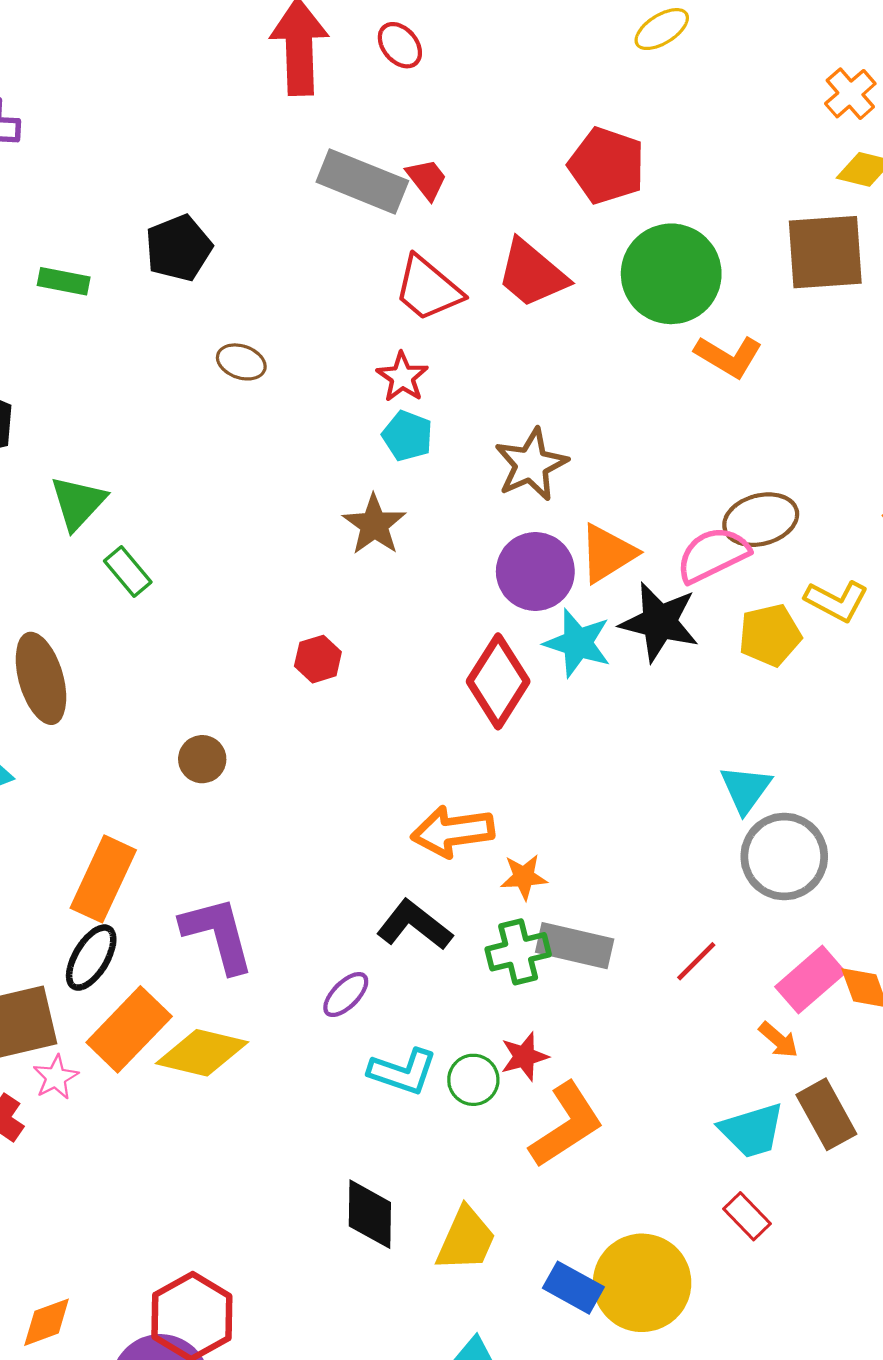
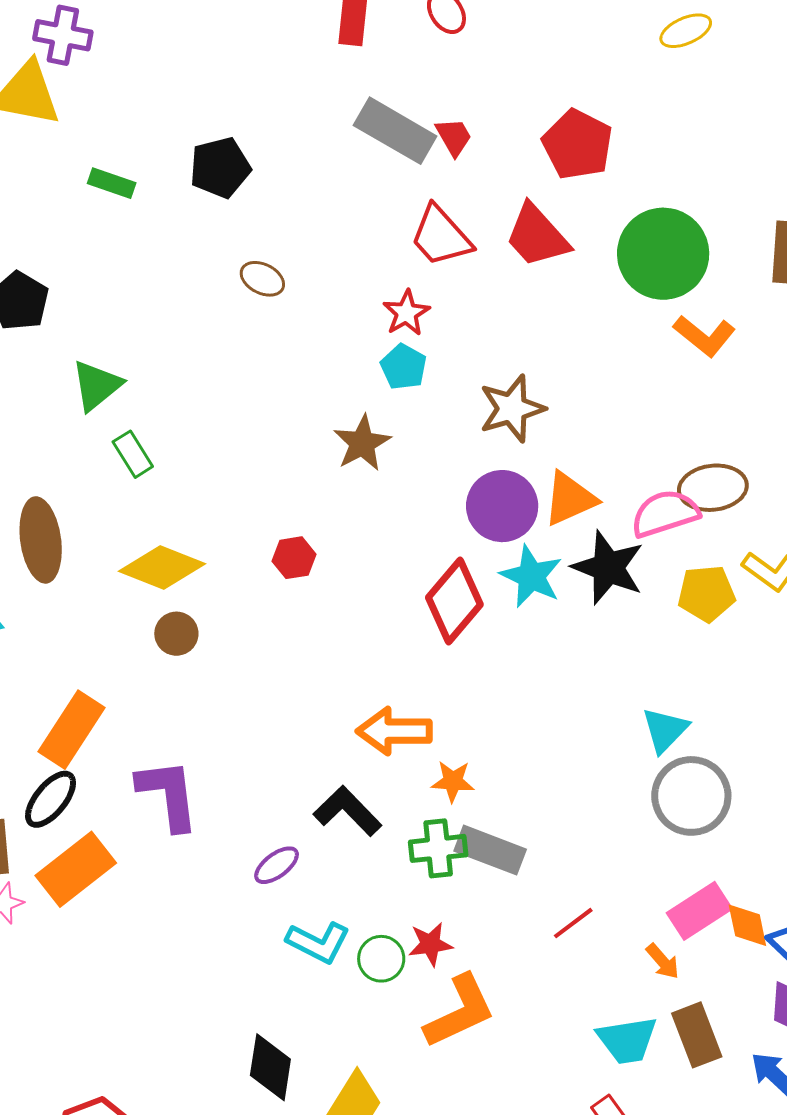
red pentagon: (607, 165) -> (578, 144), moved
red line: (696, 961) -> (573, 923), moved
yellow diamond: (202, 1053) -> (162, 567), moved

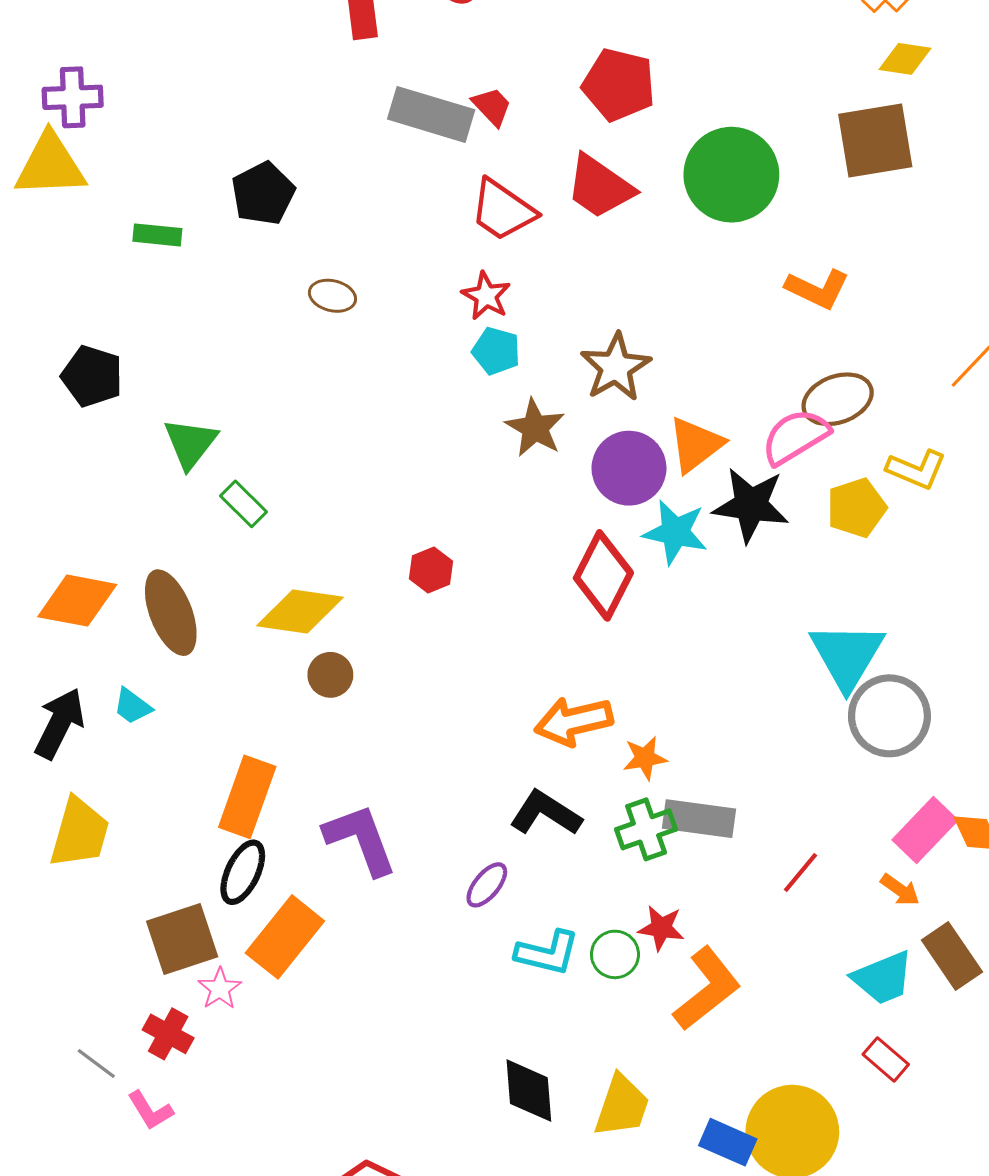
orange L-shape: (704, 336) -> (817, 289), moved
brown star: (362, 443) -> (535, 428), moved
cyan triangle: (665, 730) -> (847, 655), size x1.5
red star: (430, 944) -> (661, 928), turned 30

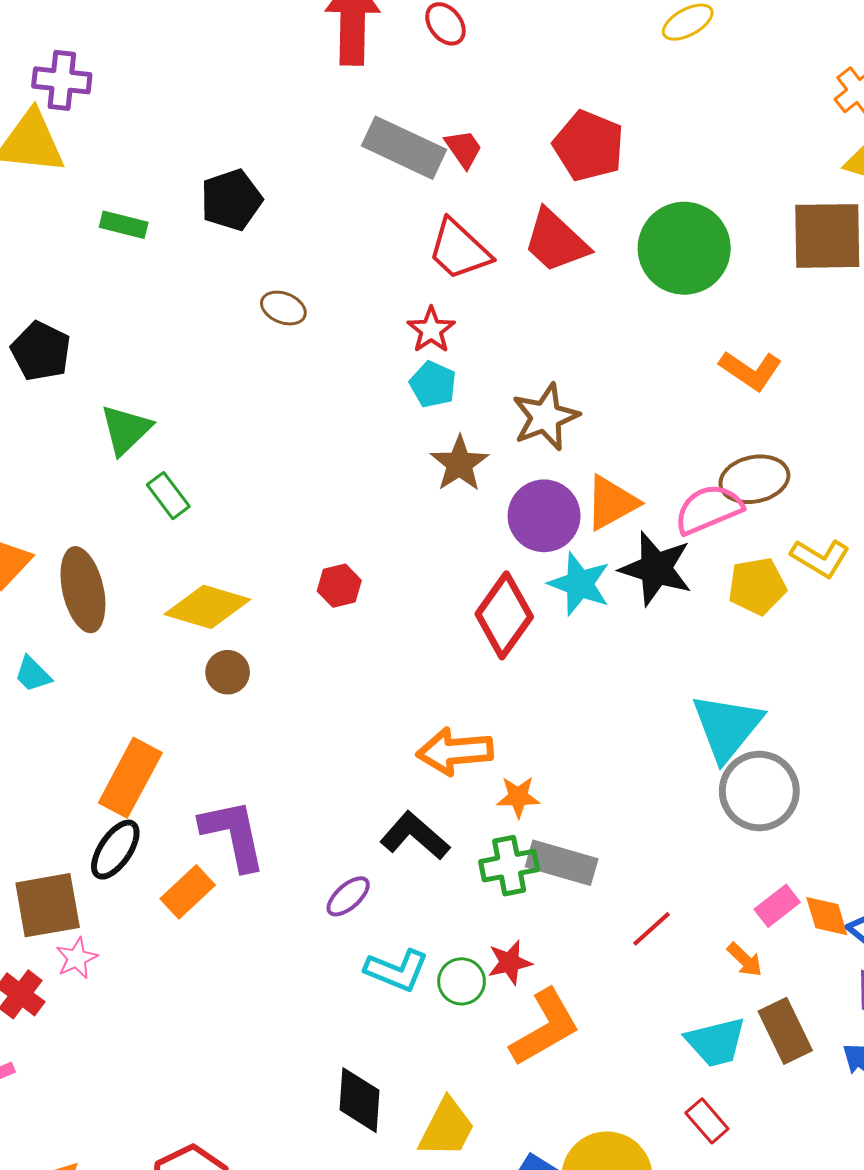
pink rectangle: (925, 830) -> (777, 906), size x0.7
red star: (661, 928) -> (510, 962), turned -30
orange rectangle: (285, 937) -> (188, 892), moved, size x0.7

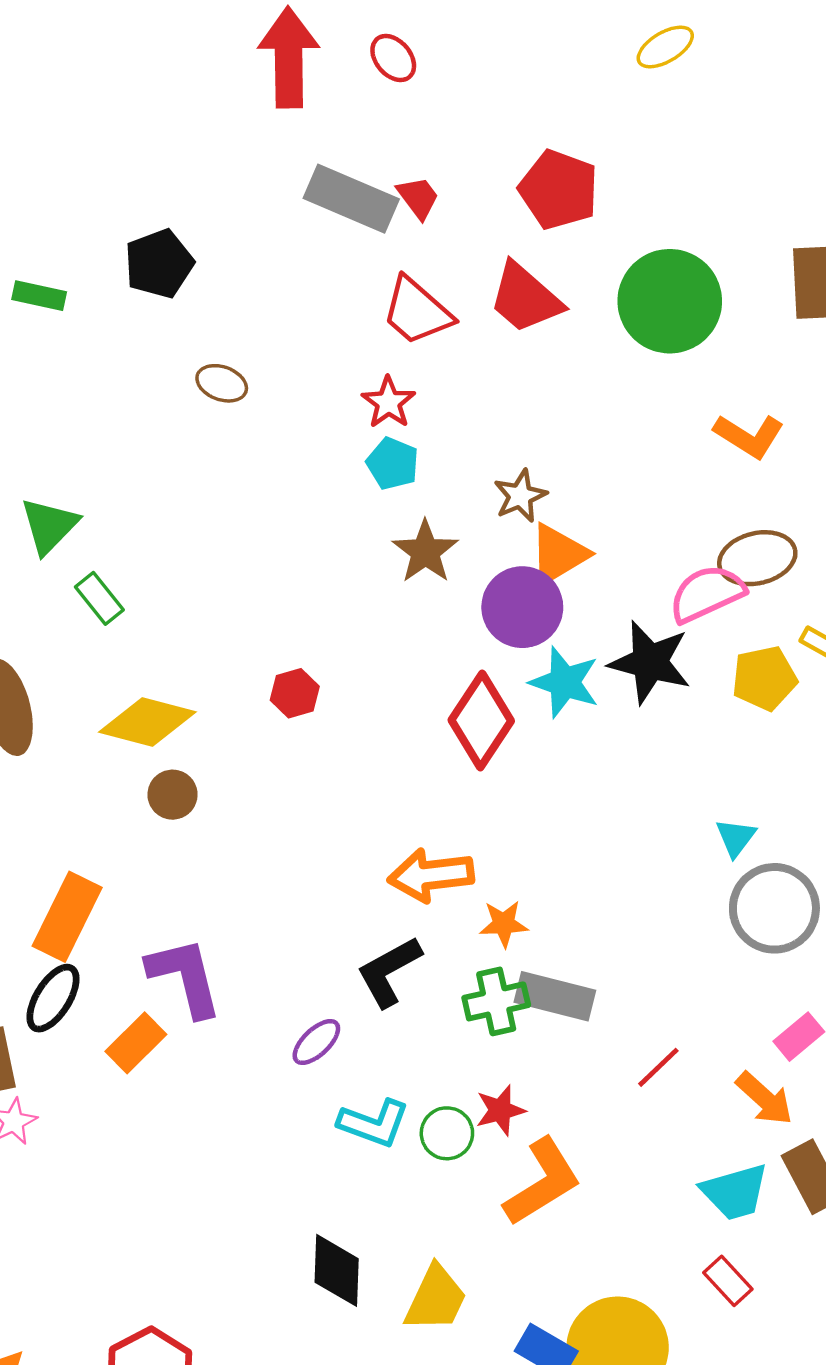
brown star: (546, 417) -> (520, 496), size x0.7
orange triangle: (611, 503) -> (558, 554), moved
cyan triangle: (727, 727) -> (736, 837), size x0.5
black L-shape: (415, 836) -> (389, 971), turned -68
orange arrow: (745, 960) -> (764, 1098), size x1.4

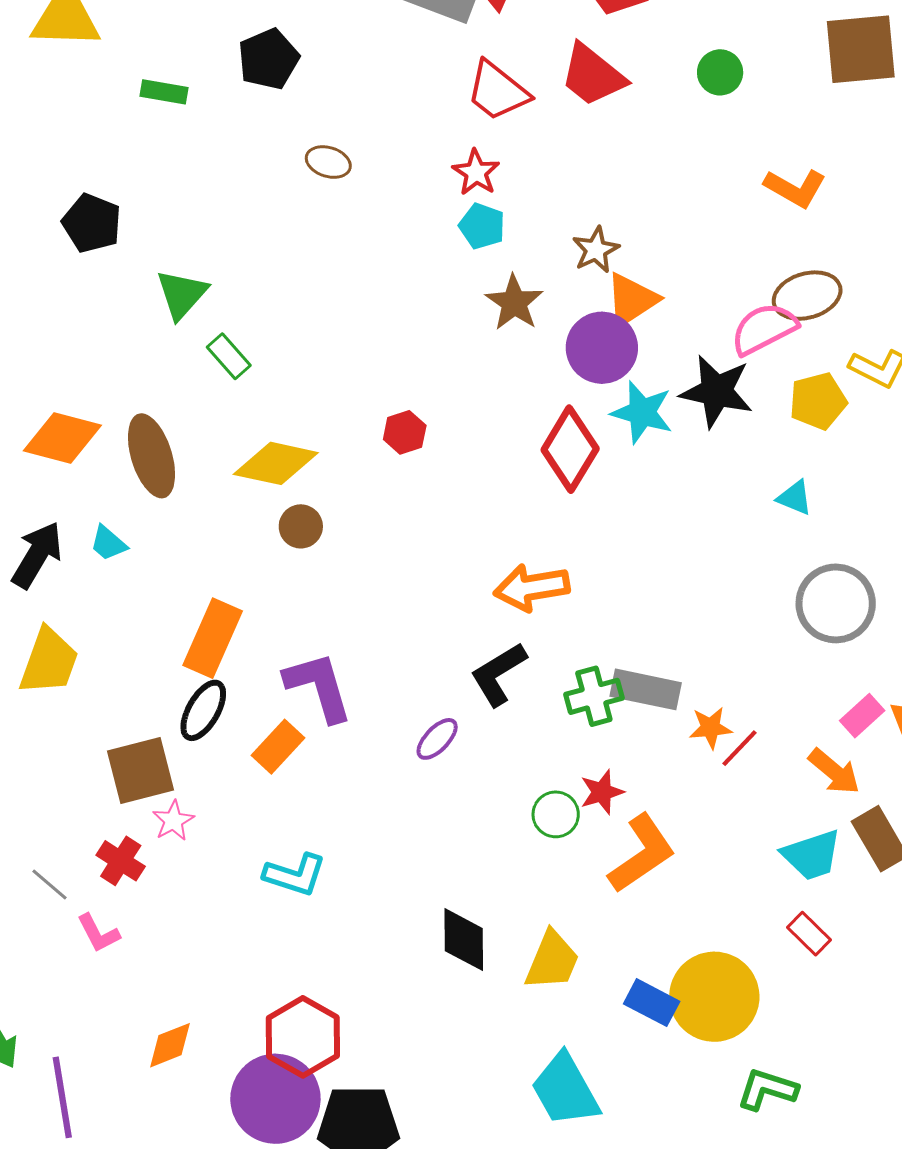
green circle: (670, 301) -> (720, 72), size x0.5
cyan triangle: (736, 837) -> (795, 498), moved, turned -42
orange star: (504, 924) -> (710, 728), moved
cyan L-shape: (374, 1123) -> (295, 875), moved

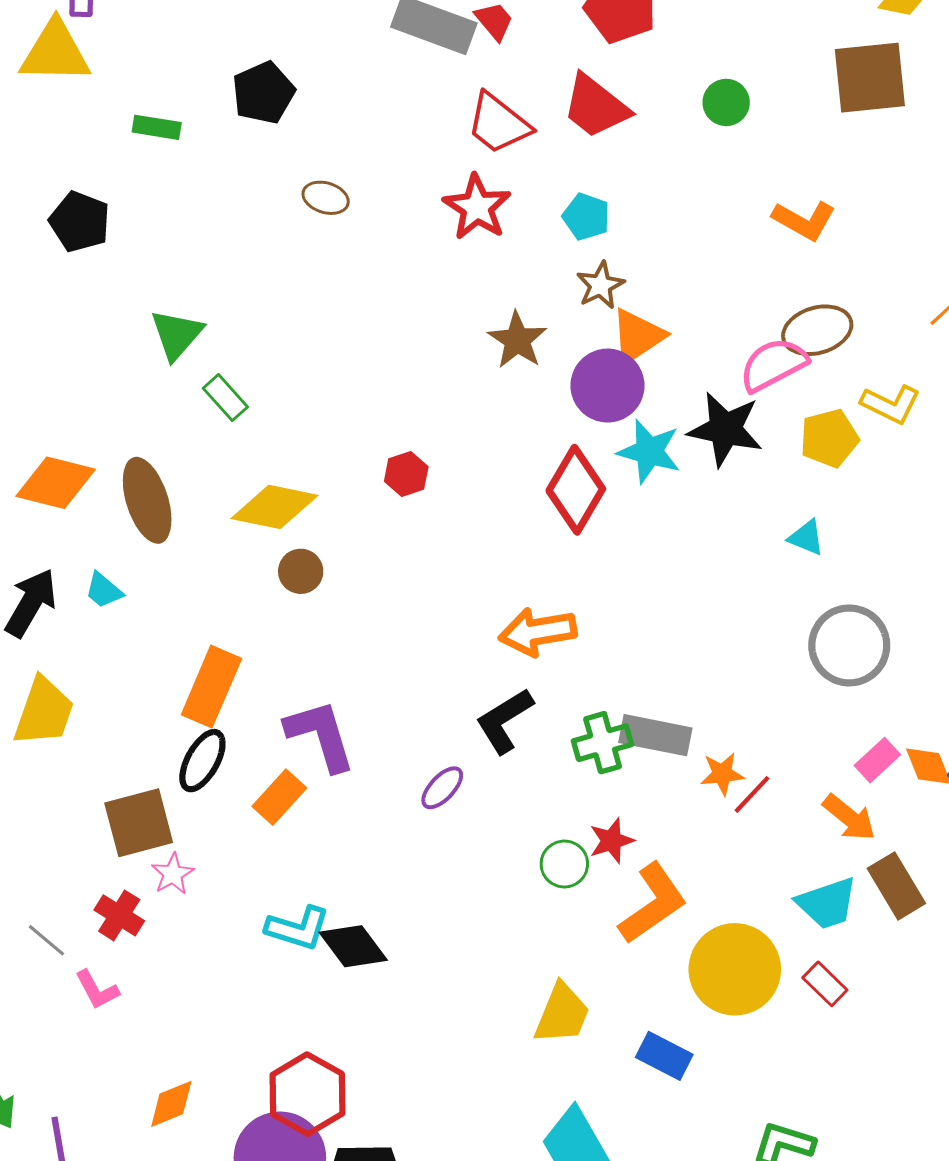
red star: (476, 172) -> (477, 207), size x1.4
black pentagon: (92, 223) -> (80, 222), moved
cyan pentagon: (482, 226) -> (586, 217), moved
black diamond: (464, 940) -> (353, 946), moved, turned -36
yellow circle: (714, 997) -> (735, 969), moved

